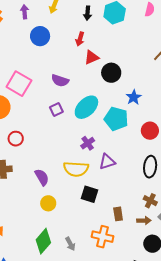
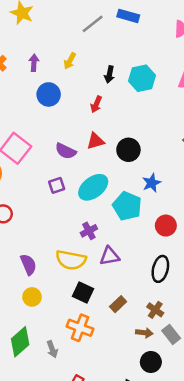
red triangle: (92, 57) -> (95, 141), moved
brown rectangle: (118, 214) -> (118, 304), moved, turned 48
orange cross: (102, 237) -> (80, 328), moved

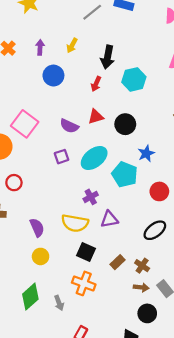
black arrow: (109, 74) -> (108, 57), size x1.5
cyan hexagon: (142, 78) -> (134, 79), moved
black ellipse: (160, 269) -> (155, 230), turned 40
brown cross: (155, 310) -> (142, 266), moved

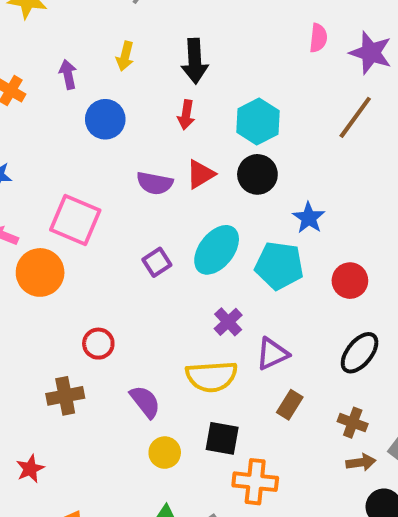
cyan hexagon: (134, 79) -> (258, 121), moved
purple semicircle: (69, 126) -> (155, 183), moved
red circle: (14, 183) -> (98, 344), moved
black square: (86, 252) -> (222, 438), moved
brown rectangle: (117, 262) -> (290, 405), moved

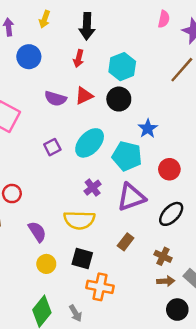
purple triangle: (272, 354) -> (131, 197), moved, size x1.4

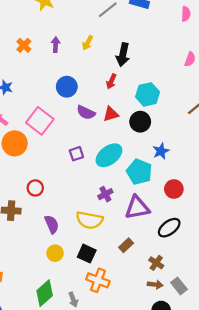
blue circle: (29, 57) -> (67, 87), moved

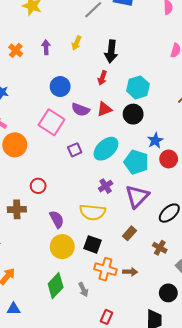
pink square: (40, 121) -> (52, 122), moved
red circle: (174, 189) -> (169, 159), moved
purple triangle: (137, 208) -> (137, 196), turned -30
yellow circle: (55, 253) -> (62, 247), size x1.5
brown arrow: (155, 285) -> (130, 272), moved

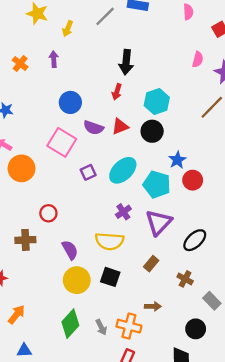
yellow arrow: (76, 43) -> (68, 29), moved
orange cross: (105, 269) -> (129, 326), moved

